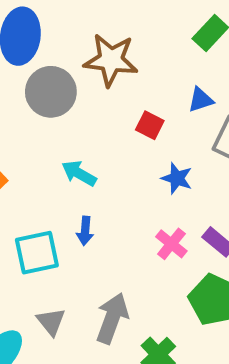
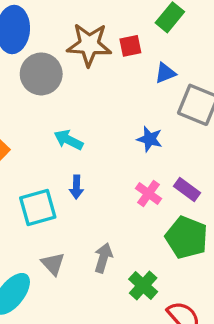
red square: (150, 125) -> (130, 46), moved, turned -35
gray arrow: (112, 318) -> (103, 258), size x0.7

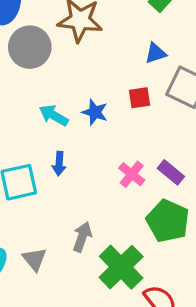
red square: (130, 46) -> (140, 98), moved
blue star: (150, 139) -> (95, 112), moved
gray triangle: (53, 264) -> (34, 259), moved
green cross: (143, 285) -> (121, 267), size x1.5

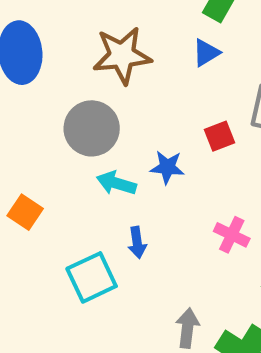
gray circle: (30, 47) -> (92, 128), moved
blue triangle: (156, 53) -> (206, 53), moved

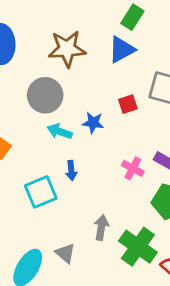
blue triangle: (206, 53) -> (122, 50), size x1.5

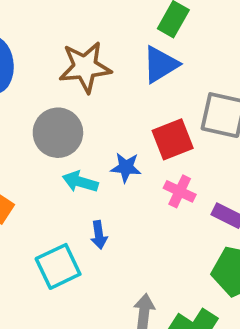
red square: (128, 104) -> (173, 139), size x1.5
pink cross: (133, 168) -> (180, 191), moved

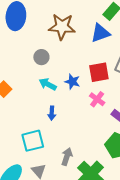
gray circle: (58, 133) -> (41, 57), size x0.6
cyan square: (58, 266) -> (33, 141), moved

